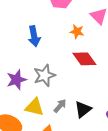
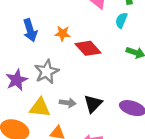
orange star: (77, 32) -> (63, 33), moved
gray arrow: (60, 106) -> (68, 103), turned 64

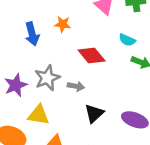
cyan semicircle: (121, 20) -> (127, 40), moved, turned -91
orange star: (63, 33) -> (63, 24), moved
gray arrow: (68, 103) -> (76, 86), moved

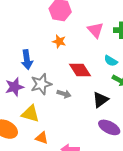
blue arrow: (32, 34) -> (27, 60), moved
black triangle: (94, 113) -> (100, 100), moved

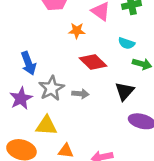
orange star: (59, 41) -> (77, 31), moved

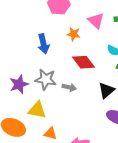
blue arrow: (28, 63) -> (43, 44), moved
gray star: (51, 88) -> (46, 79), turned 30

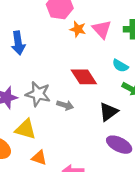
orange star: (74, 34) -> (78, 29), moved
blue arrow: (43, 44) -> (18, 43), moved

